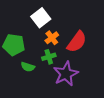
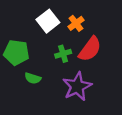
orange cross: (52, 38) -> (76, 23), moved
green cross: (49, 57) -> (63, 54), moved

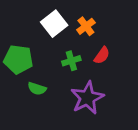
red semicircle: (90, 49) -> (102, 55), size x0.6

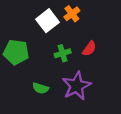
orange cross: (86, 26) -> (72, 14), moved
green semicircle: (37, 89) -> (40, 88), moved

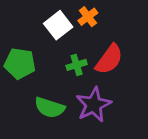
red semicircle: (89, 49) -> (109, 59), size x1.6
green semicircle: (40, 88) -> (50, 108), size x1.5

